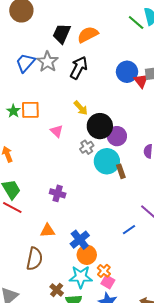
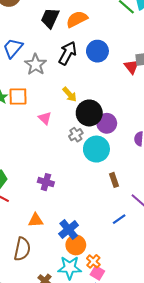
gray star: (48, 62) -> (36, 65), moved
blue circle: (127, 72) -> (97, 51), moved
brown rectangle: (121, 171) -> (114, 180), moved

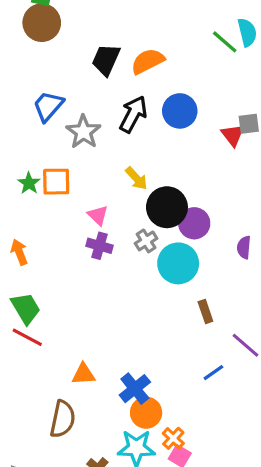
purple cross: (46, 182) -> (100, 246), moved

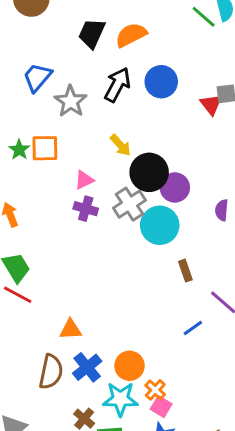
pink triangle: (98, 215) -> (84, 180), turned 50
gray cross: (146, 241) -> (129, 204), size x1.5
blue cross: (135, 389) -> (87, 367), moved

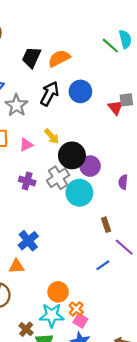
pink triangle: (84, 180) -> (26, 145), moved
brown rectangle: (185, 271) -> (106, 225), moved
blue cross: (87, 367) -> (28, 241), moved

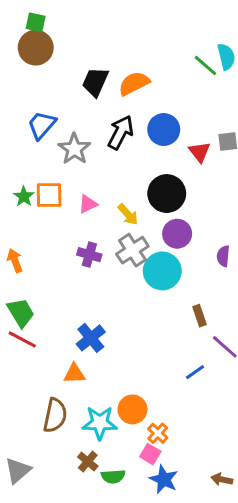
red triangle: (116, 107) -> (199, 152), moved
yellow arrow: (52, 136) -> (128, 214), moved
black circle: (72, 155) -> (167, 194), moved
cyan star: (52, 315) -> (100, 423), moved
pink square: (80, 321) -> (150, 454), moved

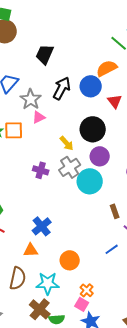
orange semicircle: (134, 83) -> (107, 68), moved
pink triangle: (88, 204) -> (39, 117), moved
orange circle: (132, 409) -> (70, 260), moved
brown cross: (88, 462) -> (40, 309), size x1.5

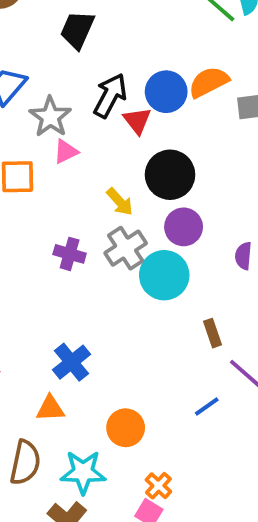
orange semicircle: (107, 68) -> (209, 82), moved
red triangle: (115, 101) -> (137, 121), moved

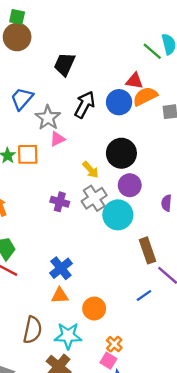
red triangle: (137, 121) -> (134, 81), moved, turned -42
brown rectangle: (213, 333) -> (147, 250), size x1.5
orange triangle: (50, 408) -> (60, 295), moved

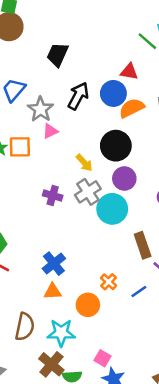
orange semicircle: (145, 96) -> (132, 108), moved
orange cross: (114, 344) -> (109, 282), moved

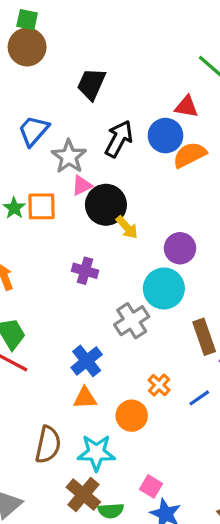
black circle: (116, 146) -> (106, 205), moved
gray cross: (88, 192) -> (132, 321), moved

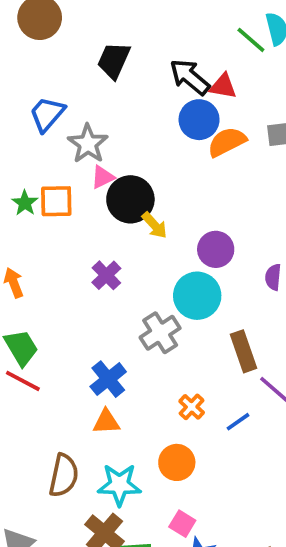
black arrow: (119, 139) -> (190, 77), moved, turned -78
purple cross: (85, 271) -> (106, 275), turned 30
orange circle: (132, 416) -> (177, 462), moved

